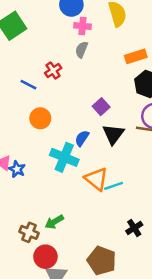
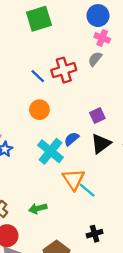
red cross: (53, 71) -> (64, 70), size x1.5
cyan line: (113, 186) -> (87, 190), turned 42
green arrow: (54, 222) -> (38, 208), moved

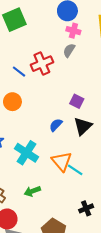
orange circle: (39, 110) -> (12, 102), moved
purple square: (97, 116) -> (77, 101), turned -32
cyan cross: (50, 151) -> (26, 153), moved

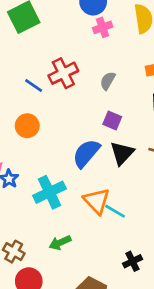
pink cross: (73, 31) -> (103, 27), turned -32
gray semicircle: (69, 50) -> (108, 81), moved
blue semicircle: (56, 125) -> (86, 153), size x1.6
cyan cross: (26, 153) -> (49, 192), turned 35

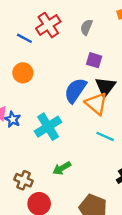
orange triangle: (97, 201) -> (96, 104), moved

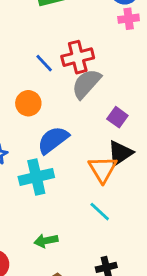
gray semicircle: (86, 27) -> (86, 84), moved, size x1.6
blue semicircle: (75, 90) -> (53, 140), moved
green arrow: (62, 168) -> (46, 241), moved

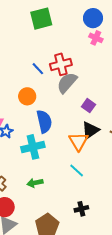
pink cross: (129, 19) -> (96, 38), turned 32
blue semicircle: (53, 140) -> (44, 121), turned 115
green arrow: (46, 241) -> (35, 183), moved

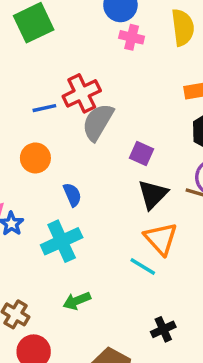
blue line: (38, 69) -> (44, 108), turned -48
blue semicircle: (44, 121) -> (72, 195), size x0.6
orange triangle: (78, 141) -> (161, 239), moved

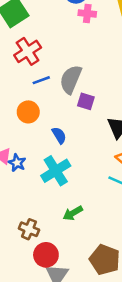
red cross: (82, 93) -> (28, 51), moved
blue line: (44, 108) -> (41, 80), moved
purple square: (141, 153) -> (86, 101), moved

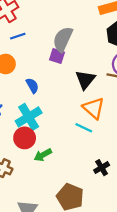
gray semicircle: (71, 79) -> (63, 39), moved
red circle: (46, 255) -> (25, 138), moved

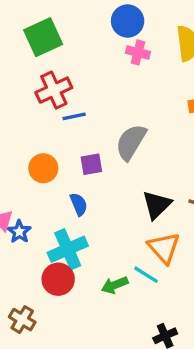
blue line: (18, 36) -> (74, 116), moved
purple square: (57, 56) -> (91, 164), moved, turned -35
green arrow: (43, 155) -> (115, 285), moved

